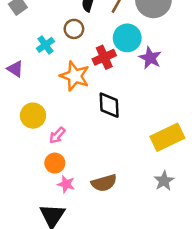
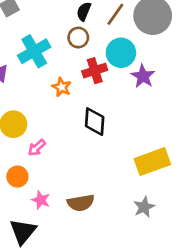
brown circle: (74, 29) -> (78, 38), moved
cyan cross: (45, 45) -> (34, 51), size x1.6
orange star: (75, 76) -> (62, 87), size x0.6
orange circle: (55, 163) -> (17, 177), moved

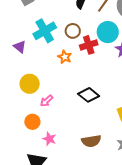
brown circle: (78, 38) -> (73, 31), moved
black diamond: (95, 122) -> (89, 95), moved, turned -55
brown semicircle: (81, 203) -> (91, 141), moved

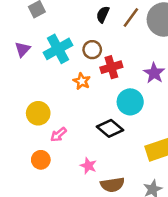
cyan circle: (108, 32) -> (130, 102), moved
purple triangle: (20, 47) -> (23, 49), moved, turned 32
pink star: (49, 139) -> (88, 166), moved

